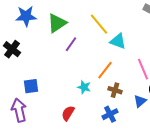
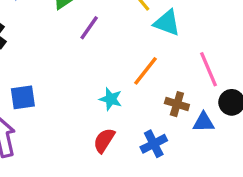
brown cross: (115, 90) -> (177, 104), moved
blue triangle: (140, 101) -> (203, 122), turned 40
red semicircle: (68, 113) -> (104, 140), moved

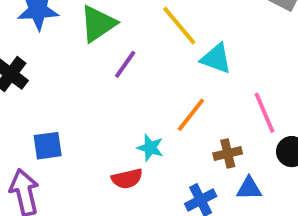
brown cross: (177, 104) -> (228, 153), turned -30
blue triangle: (203, 122) -> (249, 188), moved
red semicircle: (104, 140) -> (127, 179), moved, turned -135

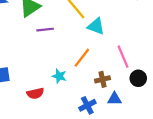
purple line: (125, 64) -> (45, 30), turned 49
red semicircle: (127, 179) -> (35, 93), moved

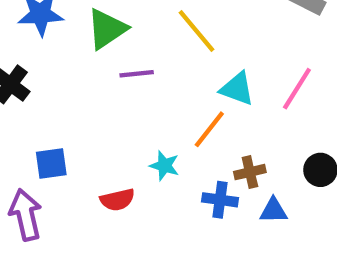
cyan triangle: (96, 26) -> (237, 89), moved
pink line: (123, 57) -> (297, 89), moved, turned 55
blue cross: (87, 105) -> (220, 200), moved, turned 35

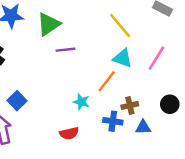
yellow line: (196, 31) -> (120, 25), moved
blue square: (51, 163) -> (17, 101), turned -36
red semicircle: (117, 200) -> (69, 133), moved

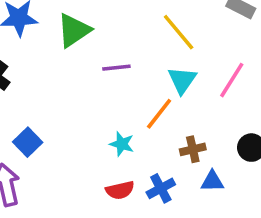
purple line: (66, 50) -> (116, 68), moved
cyan triangle: (122, 58) -> (182, 80), turned 45
blue cross: (113, 121) -> (161, 188), moved, turned -36
red semicircle: (69, 133) -> (120, 190), moved

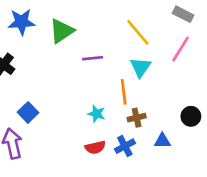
pink line: (232, 80) -> (181, 49), moved
orange line: (159, 114) -> (124, 92), turned -45
brown cross: (193, 149) -> (137, 118), moved

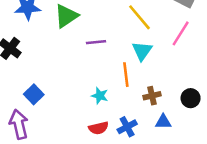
brown cross: (137, 118) -> (152, 96), moved

